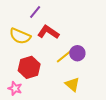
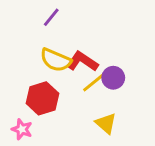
red L-shape: (48, 32) -> (82, 62), moved
yellow semicircle: (20, 36) -> (56, 60), moved

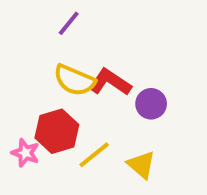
yellow line: (94, 82) -> (94, 155), moved
pink star: (22, 129) -> (25, 153), moved

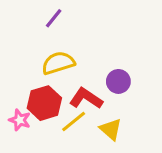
yellow semicircle: (75, 80) -> (58, 63), turned 140
red L-shape: (110, 82) -> (86, 98), moved

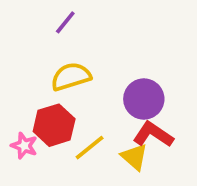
purple circle: (118, 81) -> (144, 99), size x1.4
red L-shape: (86, 98) -> (153, 135), moved

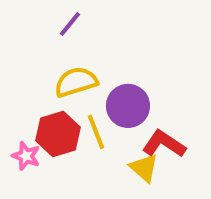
purple circle: (144, 99) -> (128, 106), moved
yellow line: (90, 148) -> (96, 132), moved, turned -72

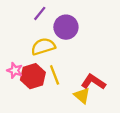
purple circle: (128, 106) -> (66, 27), moved
pink star: (26, 156) -> (15, 70), moved

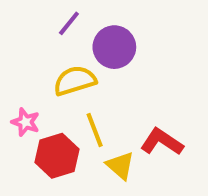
red hexagon: (33, 76) -> (57, 156), moved
yellow triangle: (82, 95) -> (120, 166), moved

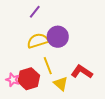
purple circle: (114, 47) -> (58, 37), moved
pink star: (25, 122) -> (13, 80), moved

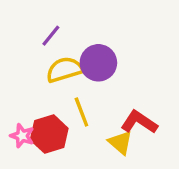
purple line: (35, 12) -> (51, 36), moved
yellow triangle: (61, 84) -> (120, 143), moved

